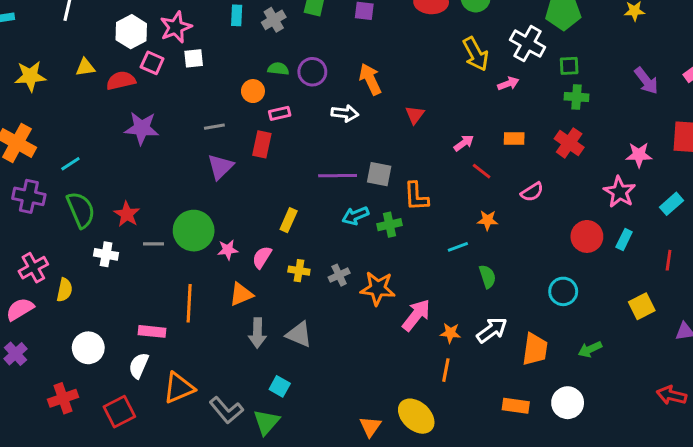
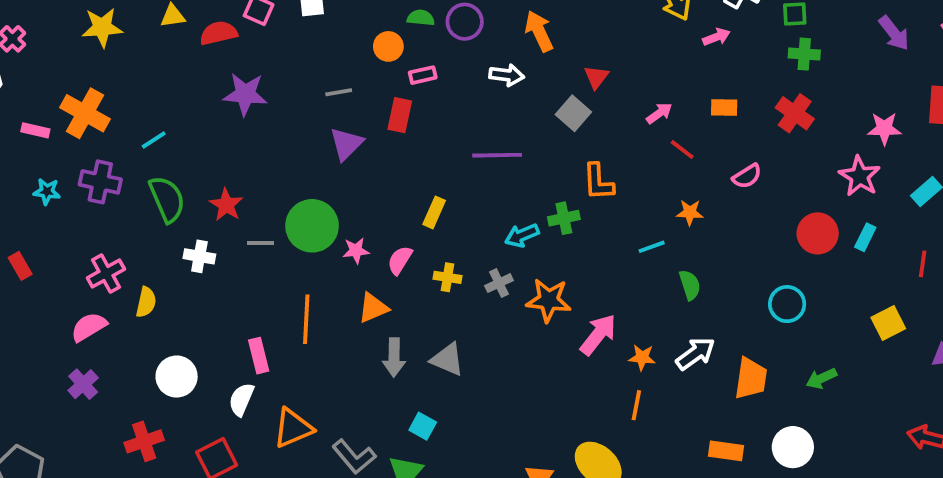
gray square: (379, 174) -> (573, 113), moved, turned 30
cyan arrow: (355, 216) -> (522, 235), moved
pink rectangle: (152, 331) -> (259, 356), turned 70

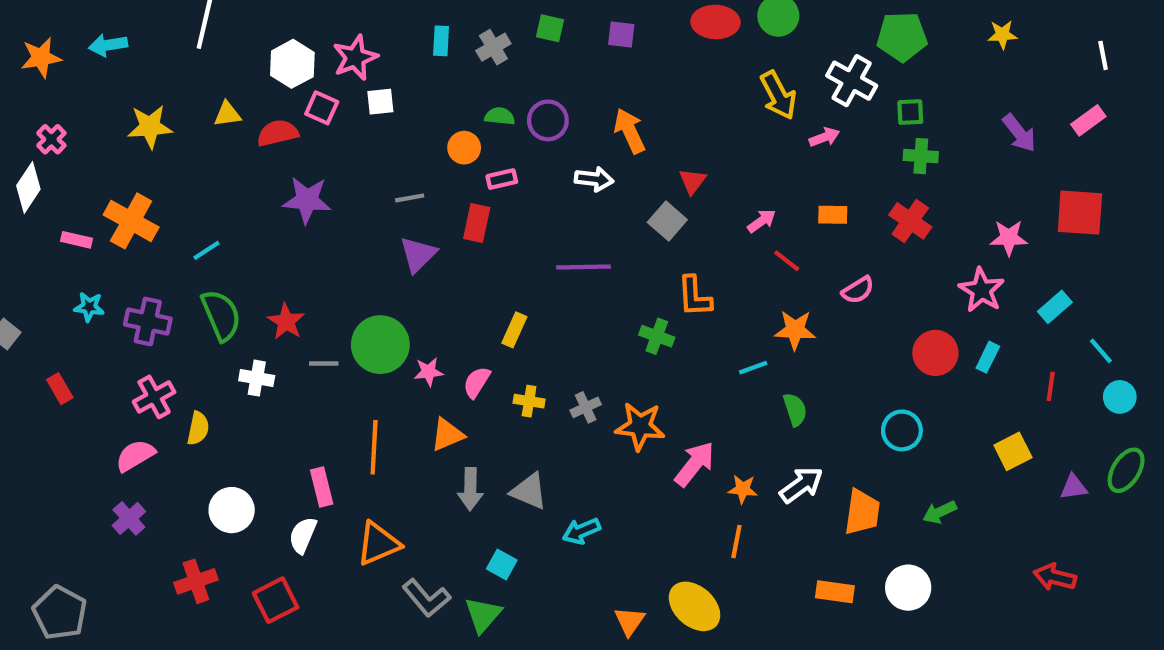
purple cross: (100, 182) -> (148, 322), moved
orange star: (690, 212) -> (795, 330), size x1.4
green cross: (564, 218) -> (657, 336), turned 32
cyan arrow: (522, 235) -> (581, 531), moved
orange triangle: (293, 428) -> (378, 544), moved

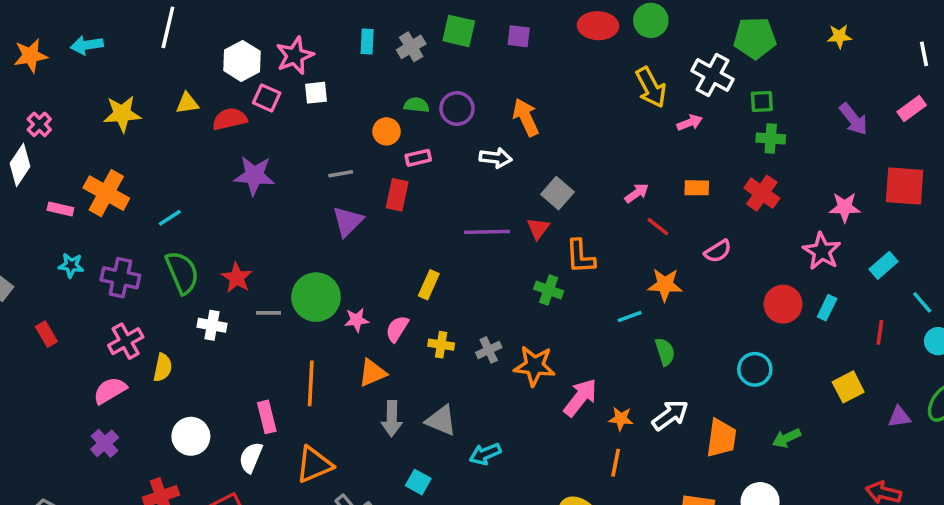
green square: (550, 28) -> (459, 31), size x1.4
red triangle: (692, 181) -> (538, 228), moved

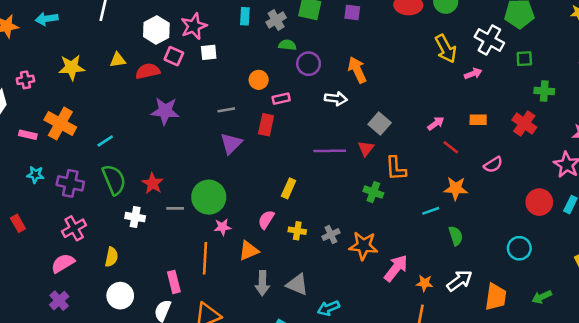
green semicircle: (416, 105) -> (287, 45), moved
pink cross: (39, 124) -> (25, 80), moved, turned 35
green cross: (771, 138) -> (544, 91), moved
pink star: (357, 320) -> (222, 227), moved
yellow semicircle: (163, 368) -> (111, 257), moved

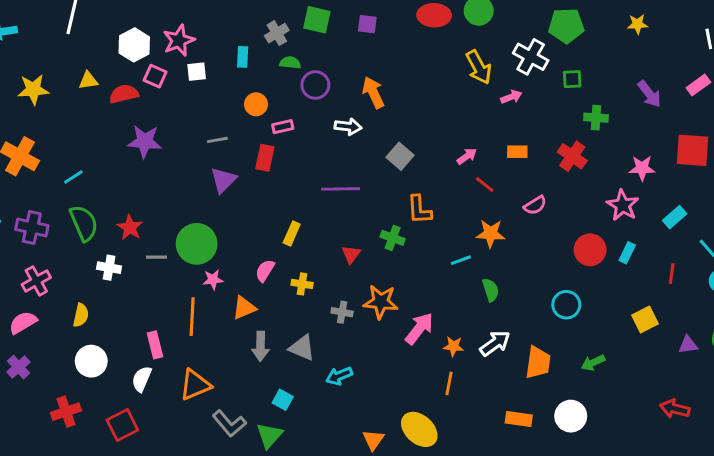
cyan rectangle: (245, 16) -> (243, 57), moved
red triangle: (366, 148) -> (351, 254), moved
gray cross: (331, 235) -> (342, 312), moved, turned 35

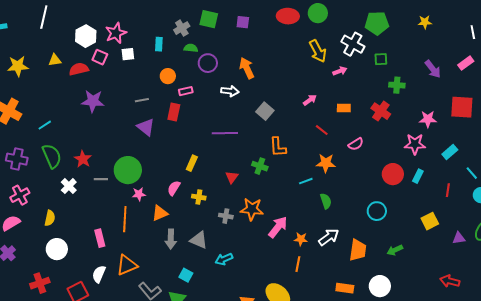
pink arrow: (467, 156) -> (310, 100), moved
purple triangle: (223, 180) -> (146, 127), turned -36
pink star: (623, 205) -> (415, 144), turned -30
white cross: (109, 268) -> (69, 186), turned 35
white semicircle: (142, 379) -> (99, 274), moved

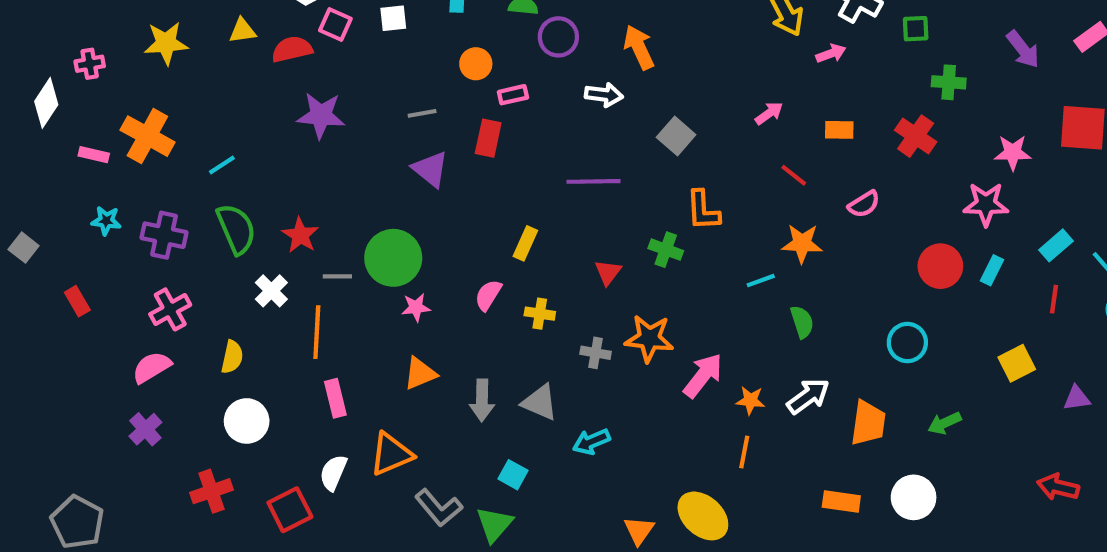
cyan rectangle: (450, 152) -> (1056, 245), moved
orange triangle: (160, 213) -> (420, 373), moved
orange line: (125, 219) -> (317, 332), moved

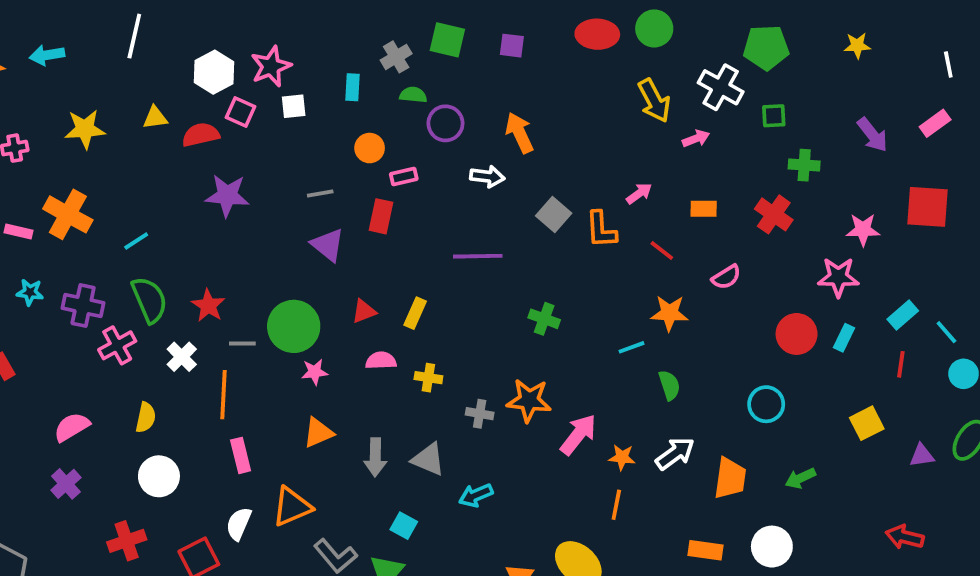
orange L-shape: (703, 210) -> (601, 230), moved
red triangle: (608, 272) -> (364, 311), moved, turned 32
pink semicircle: (488, 295) -> (381, 361), turned 56
pink cross: (170, 309) -> (117, 345), moved

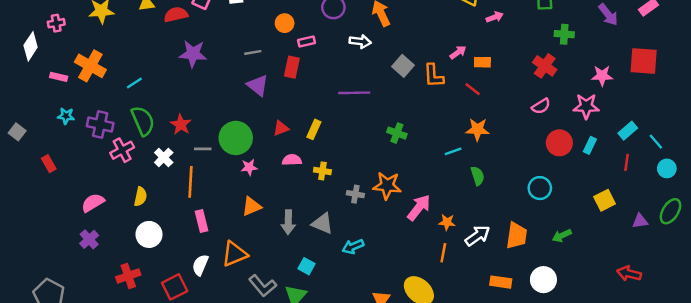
orange rectangle: (704, 209) -> (482, 62), moved
pink semicircle: (726, 277) -> (541, 106), moved
white arrow: (675, 454) -> (478, 236), moved

